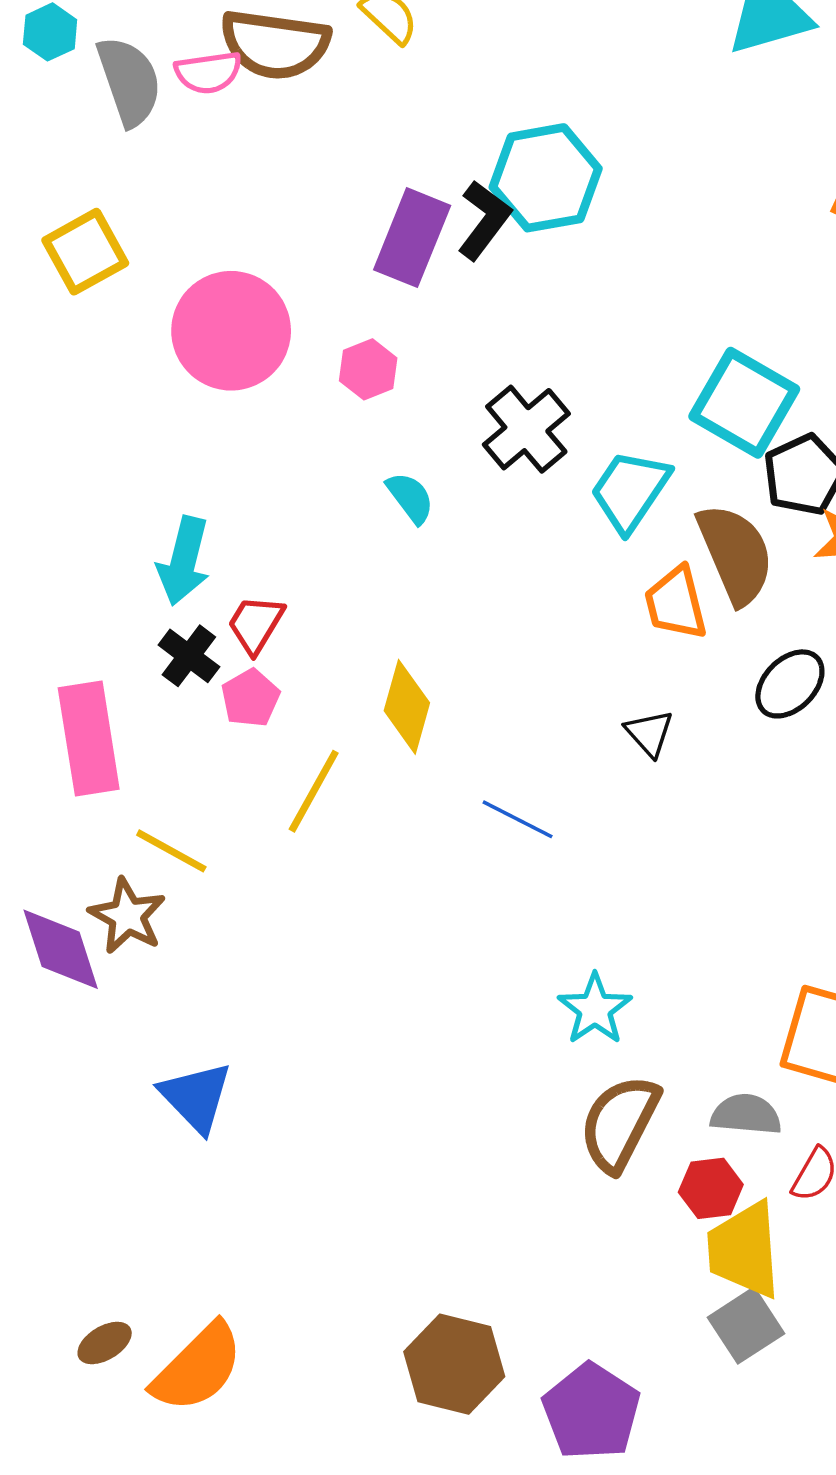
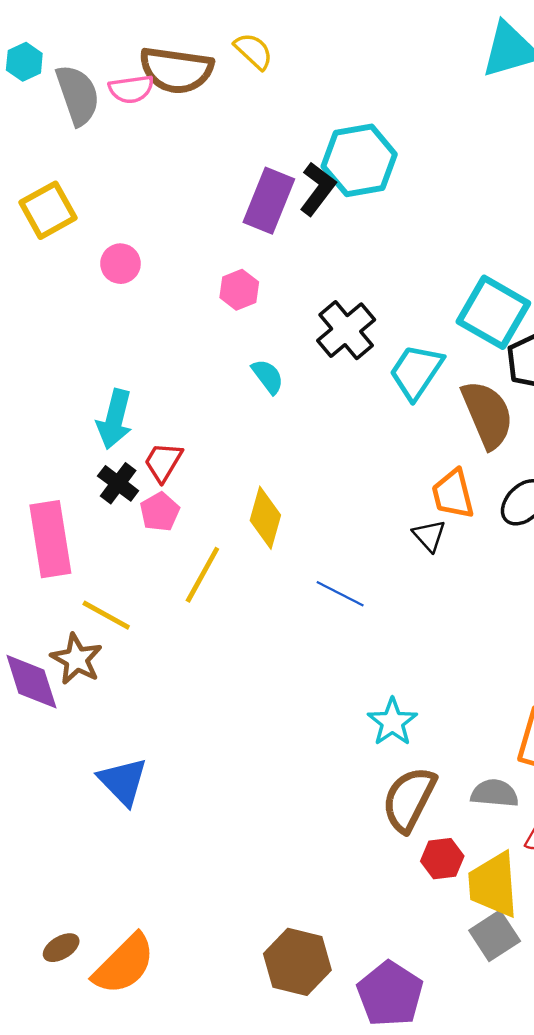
pink circle: (231, 331) -> (120, 264), moved, size x0.5
orange trapezoid: (676, 603) -> (453, 494), moved
red hexagon: (711, 1188) -> (442, 859), moved

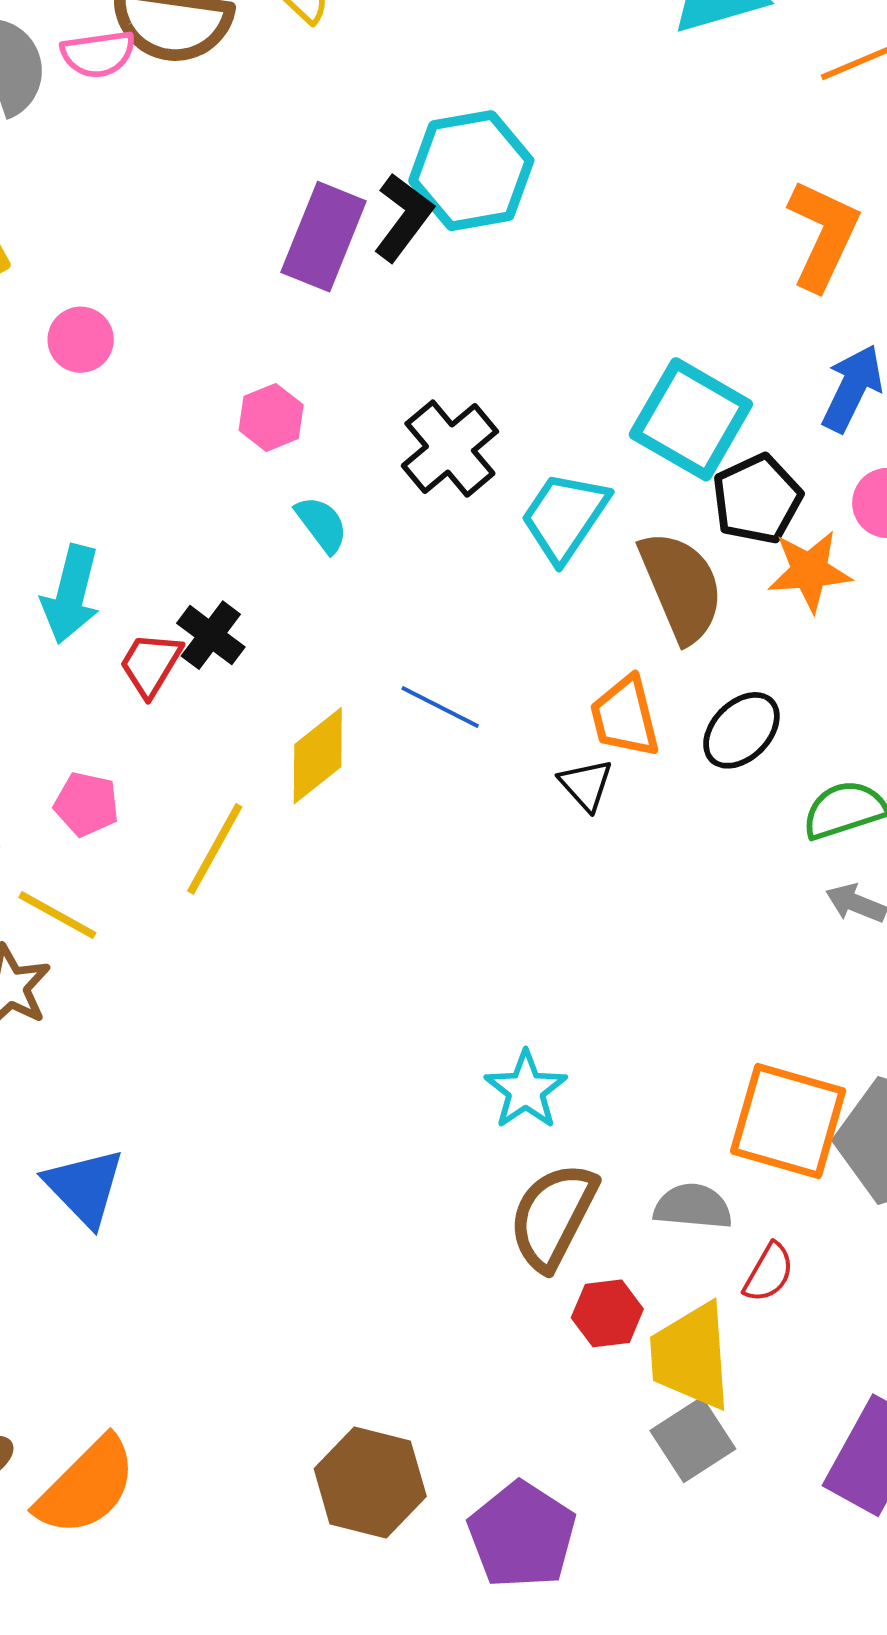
pink hexagon: (239, 290) -> (271, 417), moved
black cross: (118, 483) -> (211, 635), moved
pink pentagon: (160, 512) -> (86, 804), moved, turned -30
yellow diamond: (265, 518) -> (318, 756), turned 36
blue line: (340, 594) -> (440, 707), moved

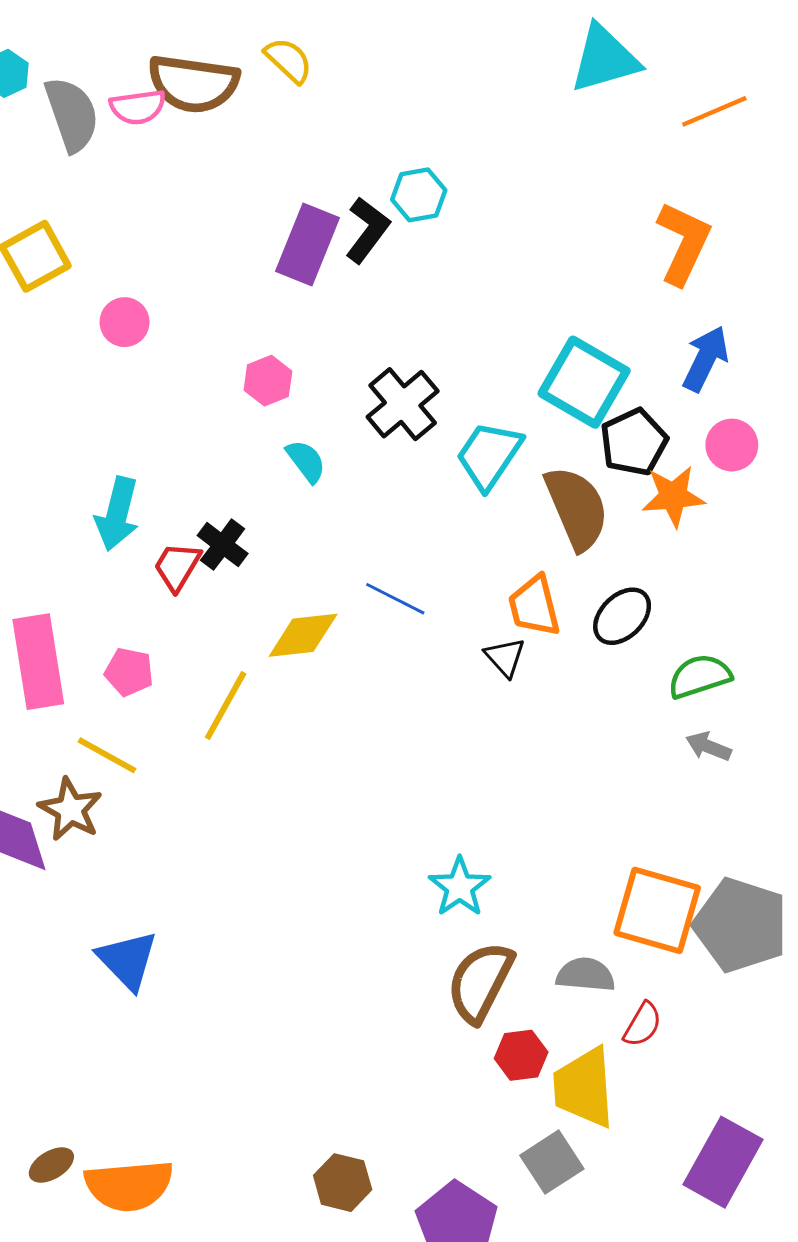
cyan hexagon: (471, 171) -> (419, 195), size x0.6
yellow diamond: (318, 756) -> (303, 635), turned 32
gray square: (693, 1440) -> (552, 1162), moved
brown hexagon: (370, 1483) -> (343, 1183), size x0.7
orange semicircle: (86, 1486) -> (129, 1185), turned 40

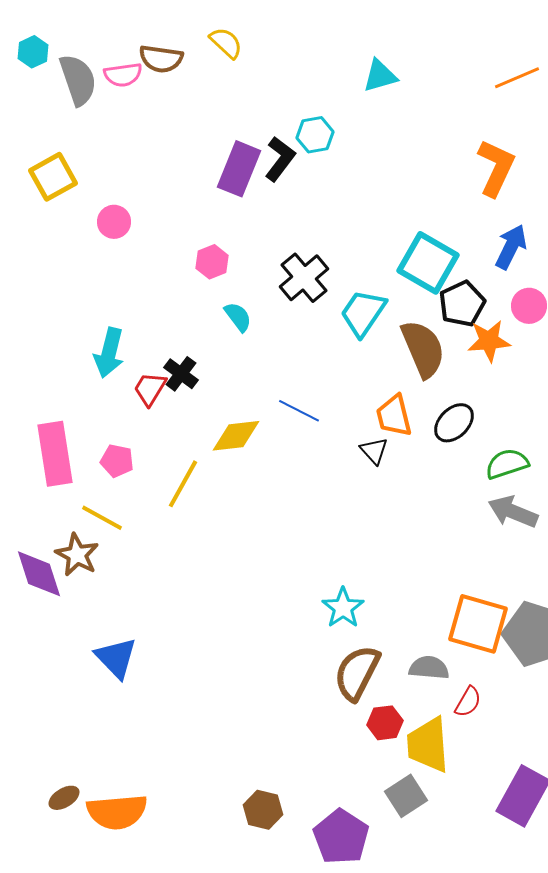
cyan triangle: (605, 59) -> (380, 76), moved, size x0.7
brown semicircle: (193, 84) -> (161, 59), size x0.7
gray arrow: (708, 746) -> (513, 512), size x1.6

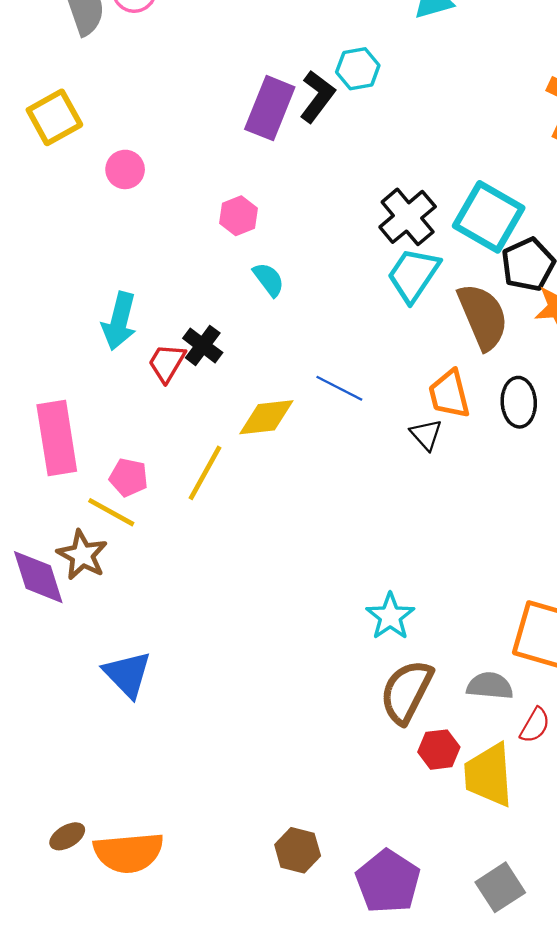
black cross: (304, 278) -> (408, 217), moved
black ellipse: (454, 423) -> (519, 402), turned -48
pink pentagon: (117, 461) -> (129, 477), moved
gray square: (406, 796) -> (500, 887), moved

